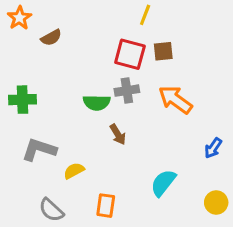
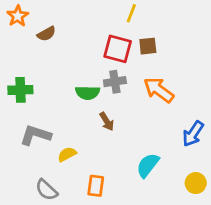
blue arrow: (213, 148) -> (193, 134), size x1.4

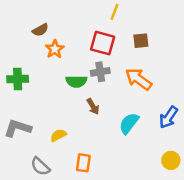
orange star: (18, 16) -> (55, 49), moved
brown square: (148, 46) -> (141, 41), moved
gray L-shape: (35, 135) -> (18, 128), moved
cyan semicircle: (148, 165) -> (129, 123), moved

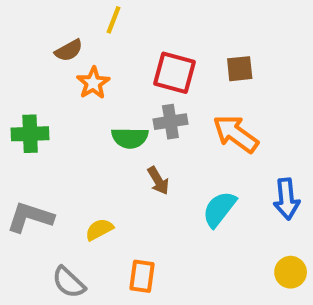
yellow line: (115, 12) -> (114, 20), moved
blue arrow: (168, 117) -> (286, 199), turned -40

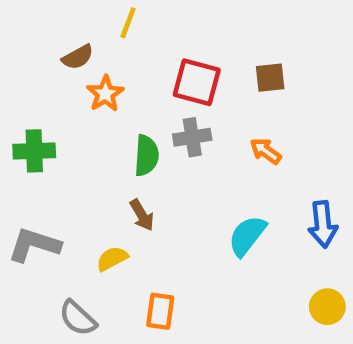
orange arrow: (236, 134) -> (266, 151), size x0.6
green semicircle: (130, 138) -> (146, 156), turned -87
brown arrow: (158, 181) -> (142, 215), moved

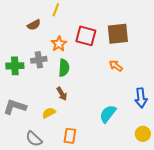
brown square: (270, 78) -> (118, 34), size x1.6
orange star: (105, 94) -> (59, 44), moved
gray cross: (192, 137) -> (39, 60), moved
cyan semicircle: (247, 236) -> (108, 114), moved

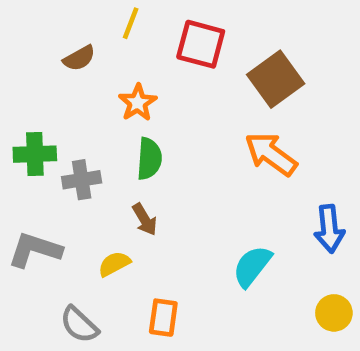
brown square: (118, 34) -> (276, 79), turned -30
red square: (86, 36) -> (201, 44), moved
gray cross: (39, 60) -> (82, 180), moved
orange arrow: (116, 66) -> (271, 154), size x1.6

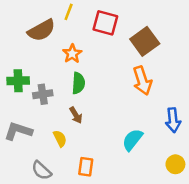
brown semicircle: (79, 58) -> (41, 30), size x1.6
orange arrow: (271, 154) -> (142, 81), turned -144
yellow semicircle: (114, 264) -> (60, 138), turned 91

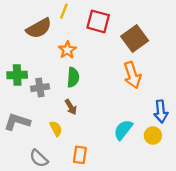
yellow circle: (175, 164) -> (153, 135), moved

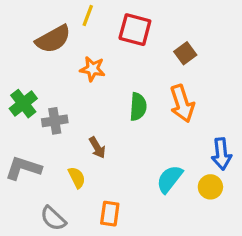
brown square: (135, 39) -> (185, 53), size x0.6
orange star: (67, 50) -> (92, 69), turned -30
green cross: (17, 75) -> (23, 104), turned -36
green semicircle: (73, 77) -> (138, 107), moved

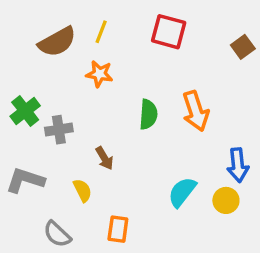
yellow line: (88, 15) -> (101, 32), moved
red square: (135, 30) -> (169, 32), moved
brown square: (185, 53) -> (243, 47), moved

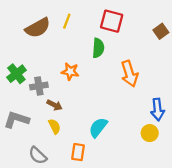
orange star: (99, 74) -> (70, 71), moved
green semicircle: (148, 114) -> (98, 48), moved
brown arrow: (104, 158) -> (55, 105), moved, turned -32
cyan semicircle: (182, 192) -> (98, 127), moved

